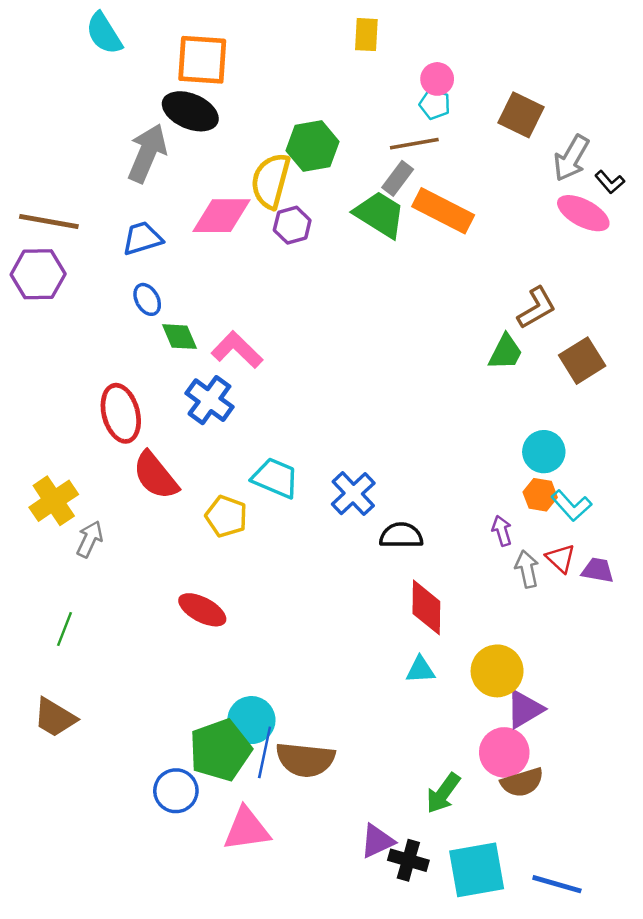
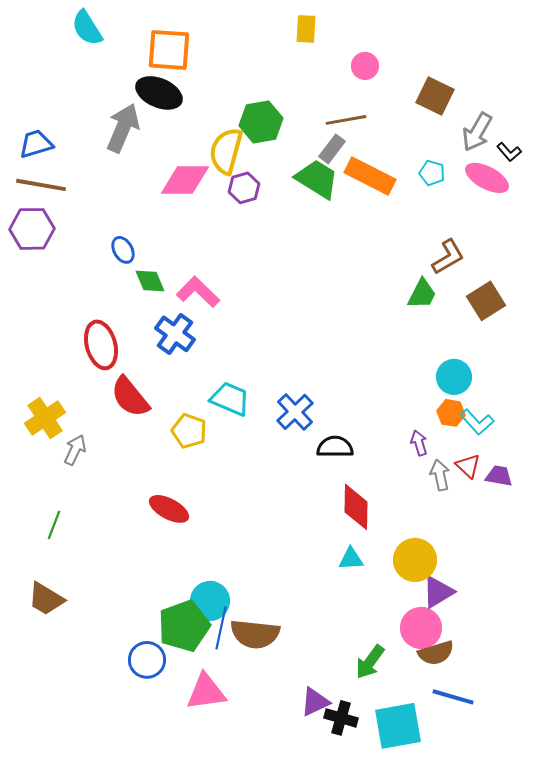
cyan pentagon: (435, 104) -> (432, 173), moved
blue trapezoid: (142, 238) -> (36, 144), moved
blue line: (557, 884) -> (453, 697), moved

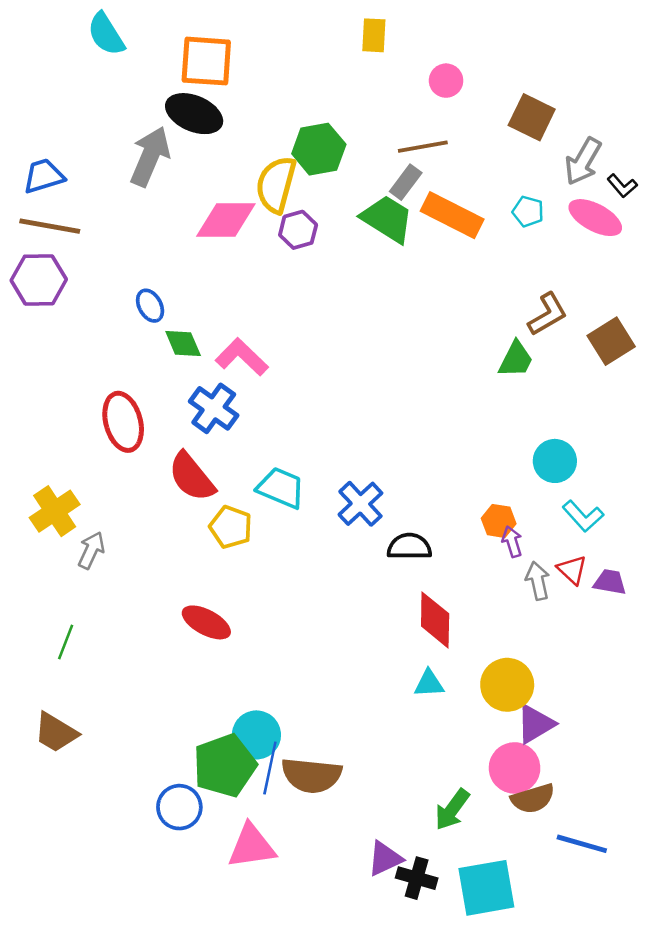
brown square: (486, 301) -> (611, 341), moved
red semicircle: (130, 397) -> (192, 477), moved
orange hexagon: (451, 413) -> (499, 521), moved
blue line: (453, 697) -> (582, 844), moved

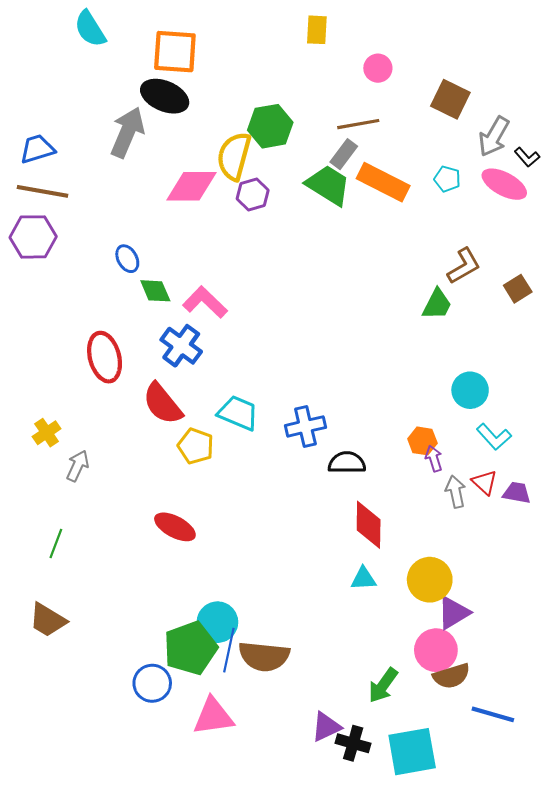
brown square: (611, 341) -> (518, 289), size x0.7
blue cross: (360, 504) -> (305, 426), turned 30
yellow cross: (55, 511) -> (47, 433), size x0.7

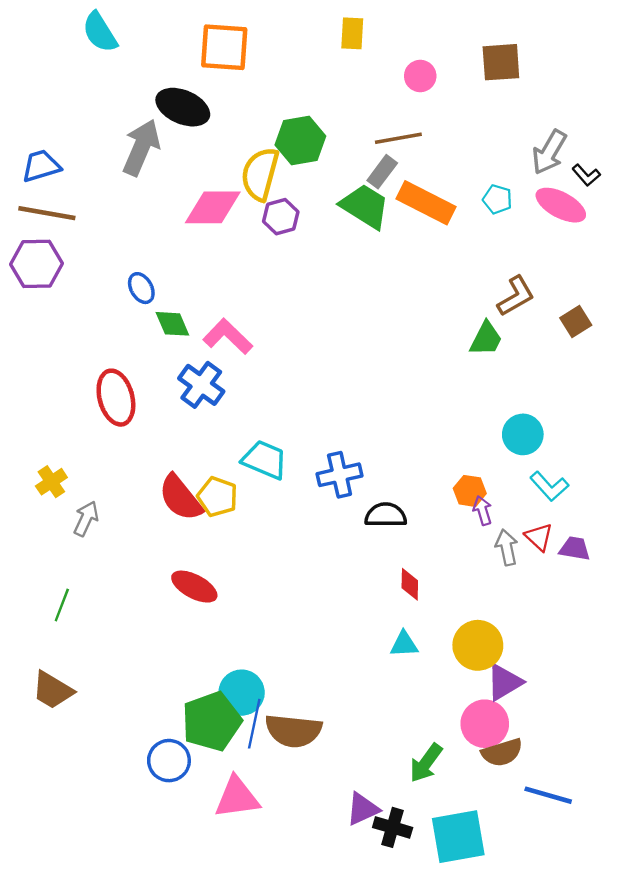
orange square: (175, 52) -> (224, 47), moved
brown square: (450, 99) -> (501, 62), moved, turned -30
red semicircle: (163, 404) -> (180, 498), moved
red diamond: (369, 525) -> (410, 584), size x0.6

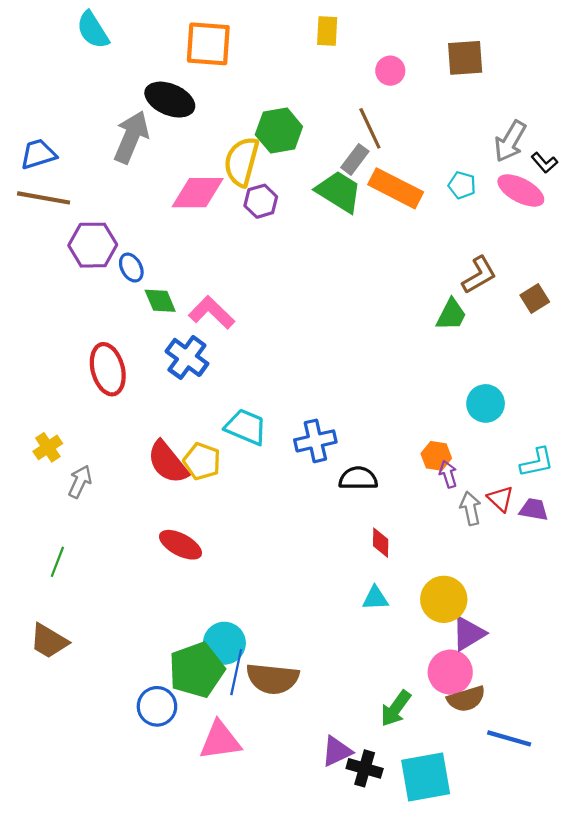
brown line: (398, 138) -> (370, 128), turned 75
purple hexagon: (36, 264) -> (93, 245), moved
cyan L-shape: (549, 486) -> (537, 462), moved, turned -60

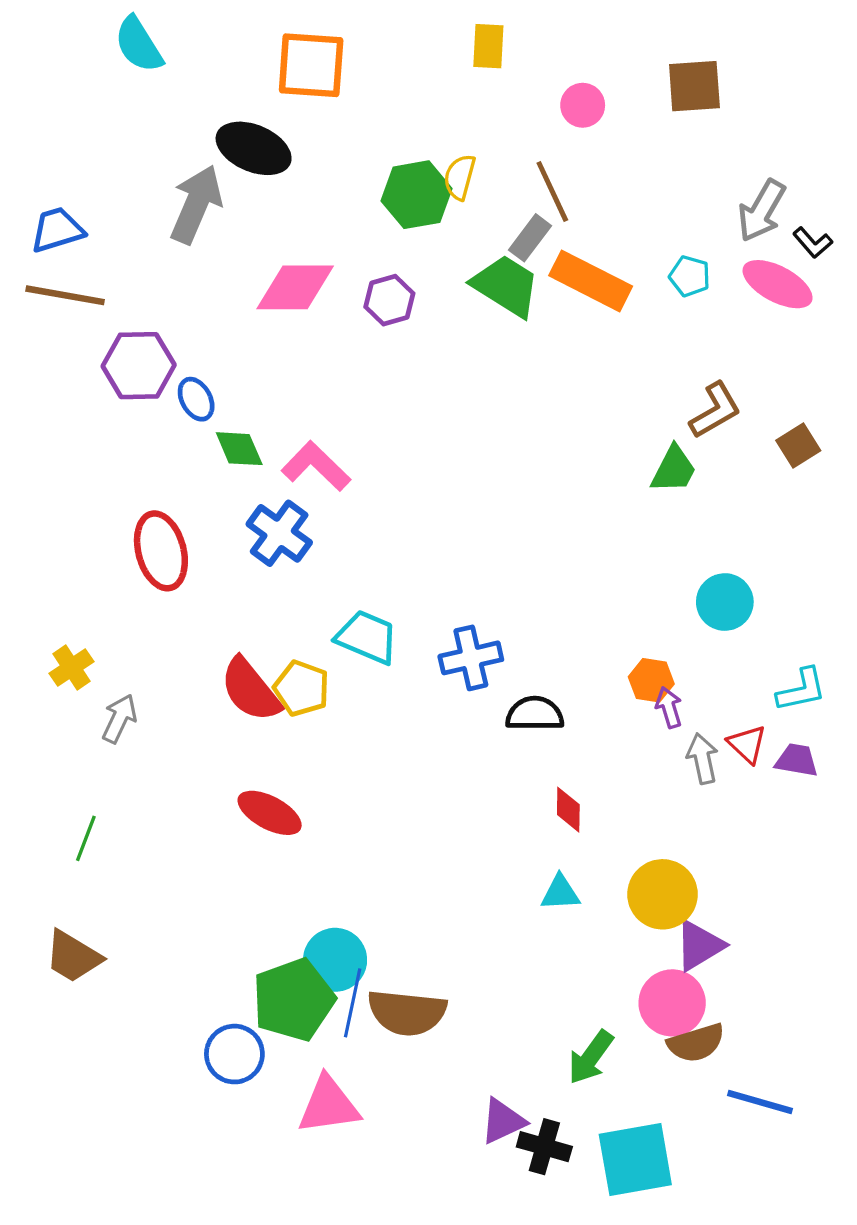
yellow semicircle: (242, 162) -> (460, 177), moved, size x0.6

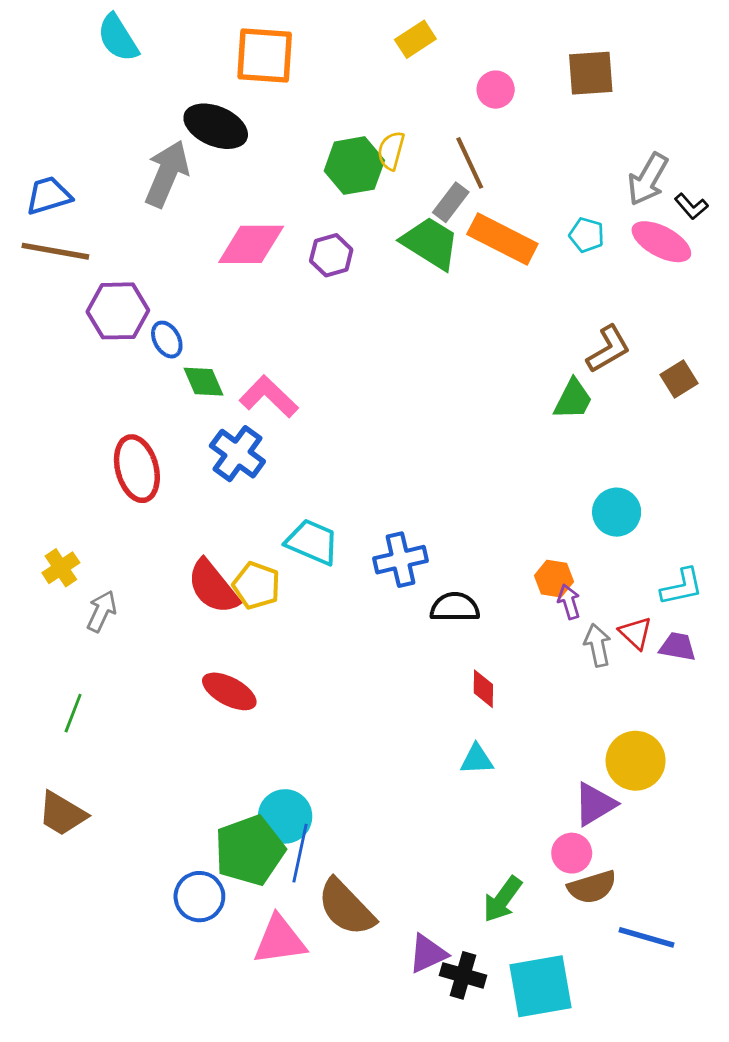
yellow rectangle: (488, 46) -> (415, 39), turned 54
yellow circle: (663, 894) -> (636, 761), moved
pink circle: (672, 1003) -> (572, 853), size x0.7
brown semicircle: (407, 1013) -> (346, 907), moved, turned 40

